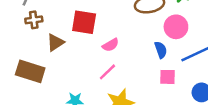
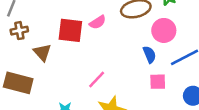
brown triangle: (55, 42) -> (42, 52), turned -36
pink semicircle: (111, 45) -> (98, 22), moved

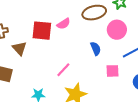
blue semicircle: (149, 55) -> (96, 49), moved

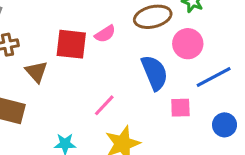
blue semicircle: (96, 49) -> (154, 73), size x1.6

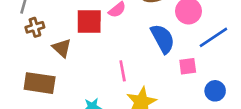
pink line: (104, 105) -> (123, 71), turned -48
blue circle: (225, 125) -> (215, 91), moved

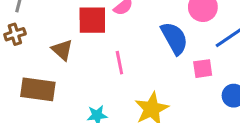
brown cross: (35, 27) -> (15, 34), moved
pink line: (123, 71) -> (119, 63), moved

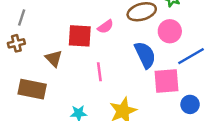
pink square: (203, 69) -> (166, 81), size x1.6

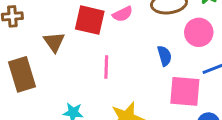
blue semicircle: (145, 55) -> (164, 56), size x0.6
brown rectangle: (32, 89) -> (22, 74), turned 52

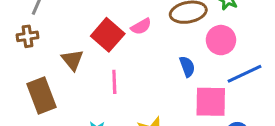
red square: (90, 20) -> (108, 35), turned 32
pink line: (106, 67) -> (114, 82), moved

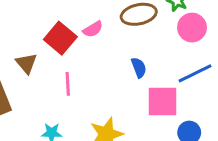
pink circle: (221, 40) -> (192, 28), moved

